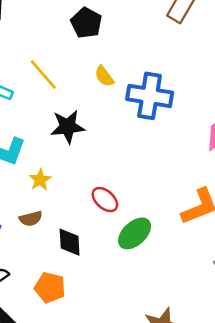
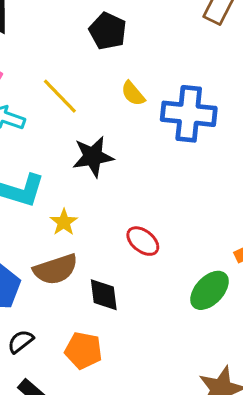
brown semicircle: (31, 219) -> (56, 269), size x1.6
green ellipse: (135, 233) -> (209, 290), moved

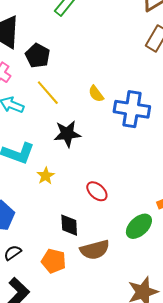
black pentagon: (108, 31) -> (38, 56), moved
brown semicircle: (56, 269) -> (95, 250), moved

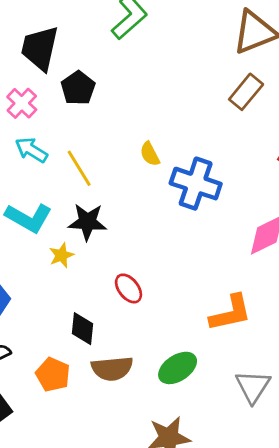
yellow line: (48, 93) -> (79, 168), moved
black star: (67, 134) -> (87, 222), moved
green ellipse: (139, 226) -> (178, 368), moved

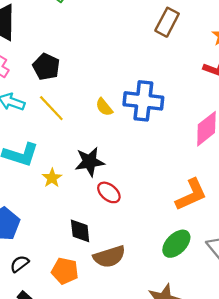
black pentagon: (78, 88) -> (46, 67), moved
yellow semicircle: (150, 154) -> (104, 107), moved
black star: (87, 222) -> (90, 162), moved
green ellipse: (178, 368) -> (176, 244), moved

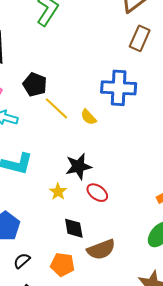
blue cross: (143, 101) -> (119, 88), moved
yellow line: (51, 108) -> (56, 108), moved
yellow star: (52, 178) -> (58, 192), moved

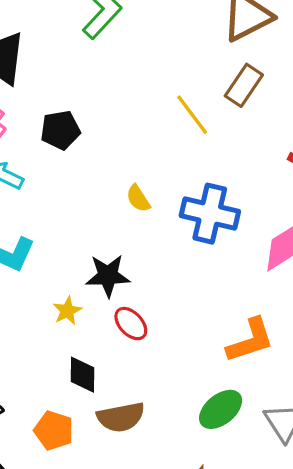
black pentagon: (35, 84) -> (60, 130), turned 30
blue cross: (119, 88) -> (210, 214), moved
yellow line: (56, 108) -> (192, 115), moved

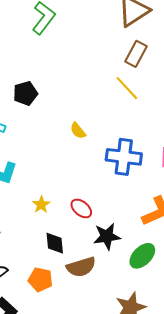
yellow line: (192, 115) -> (127, 88), moved
blue cross: (210, 214) -> (124, 157), moved
black star: (108, 276) -> (107, 236), moved

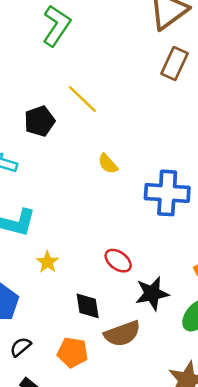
yellow line: (127, 88) -> (83, 99), moved
yellow star: (41, 205) -> (47, 262), moved

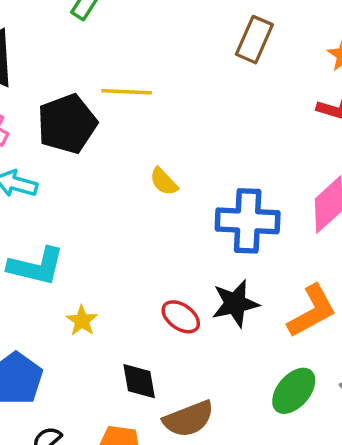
yellow line: (83, 99) -> (127, 92), turned -40
black pentagon: (40, 121) -> (67, 124), size x1.4
black star: (152, 294) -> (235, 303), moved

